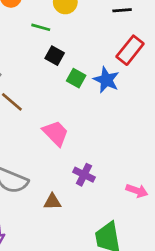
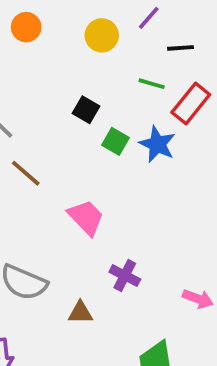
green line: (41, 27) -> (152, 84), moved

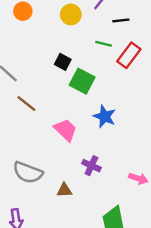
green square: (116, 141) -> (82, 81), size x1.5
blue star: (157, 144) -> (105, 116), moved

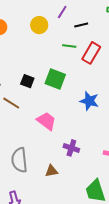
black square: (63, 62) -> (27, 81), moved
blue star: (105, 116) -> (89, 101), moved
gray semicircle: (28, 173) -> (19, 160), turned 70

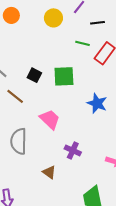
green square: (55, 79) -> (64, 76), turned -30
gray semicircle: (19, 160) -> (19, 141), moved
brown triangle: (51, 171) -> (49, 172), turned 40

